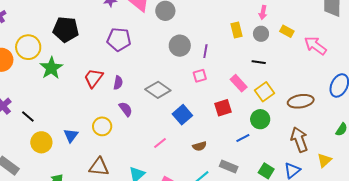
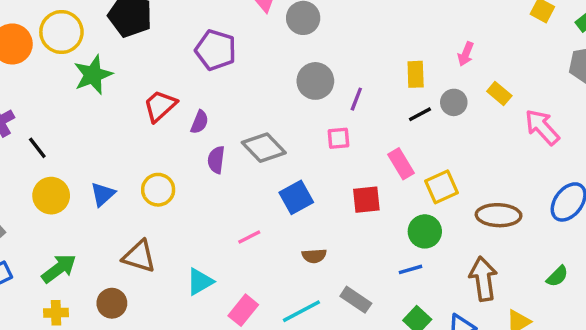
gray circle: (261, 34) -> (454, 102), moved
black line: (259, 62) -> (420, 114), moved, turned -48
purple semicircle: (126, 109) -> (216, 160), moved, turned -147
blue line: (243, 138) -> (411, 269), moved

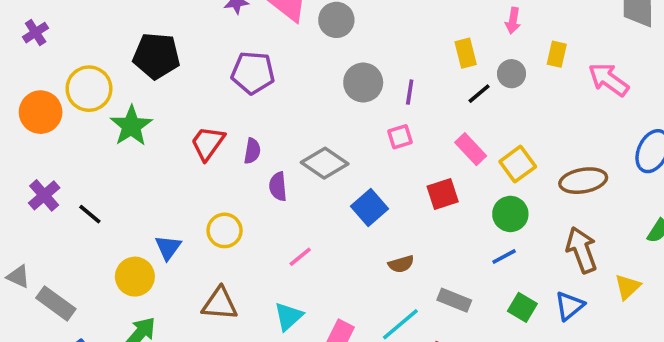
yellow rectangle: (499, 93) -> (557, 54), turned 75
yellow circle: (51, 196) -> (135, 277), moved
pink line: (249, 237) -> (300, 257), moved

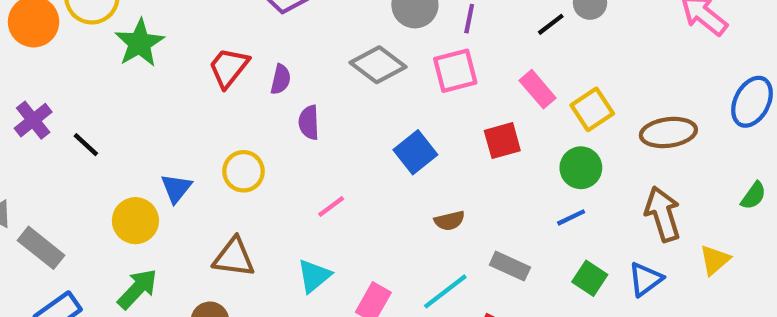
pink square: (400, 137) -> (455, 71), size x1.5
gray diamond: (325, 163) -> (378, 65), moved

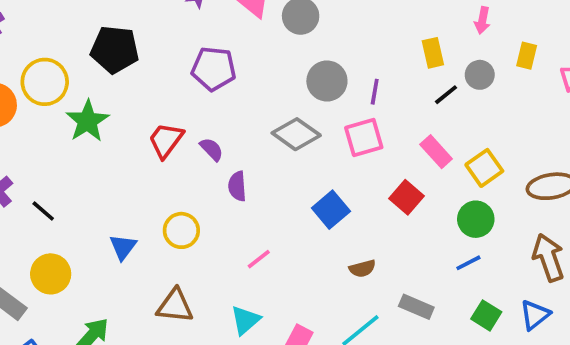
purple semicircle: (281, 79) -> (212, 149), turned -55
red square: (502, 141) -> (407, 197), turned -32
yellow circle: (135, 221) -> (51, 274), moved

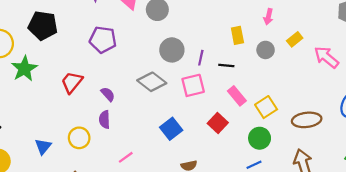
yellow rectangle: (527, 56) -> (295, 39), turned 35
black line: (446, 95) -> (226, 66), moved, turned 42
purple semicircle: (212, 149) -> (108, 94), moved
purple semicircle: (237, 186) -> (104, 119), moved

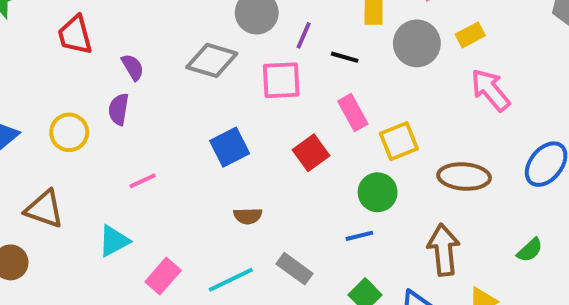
gray circle: (266, 50) -> (417, 43), size x1.5
pink arrow: (326, 57) -> (490, 90), moved
red trapezoid: (72, 82) -> (75, 35), turned -65
gray diamond: (152, 82) -> (212, 60), turned -32

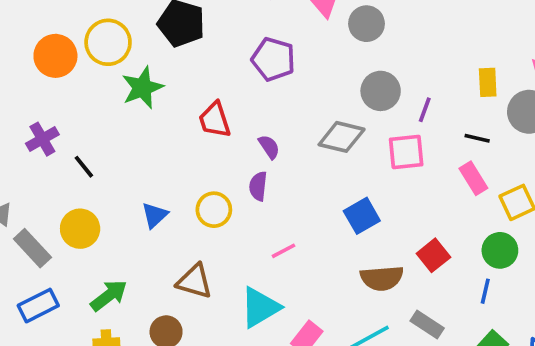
black line: (345, 57) -> (477, 138), moved
red square: (311, 153) -> (433, 255), moved
brown semicircle: (248, 216) -> (382, 278), size x1.6
blue line: (359, 236) -> (485, 291), turned -60
cyan triangle: (114, 241) -> (260, 307), size x1.4

